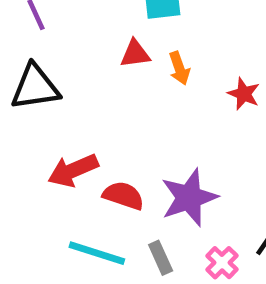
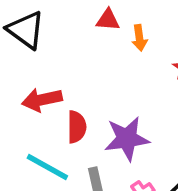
black triangle: (35, 87) -> (26, 30), turned 33
red semicircle: (123, 196) -> (77, 127), turned 60

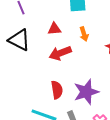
red triangle: (108, 20) -> (54, 29), moved
red arrow: (42, 100) -> (60, 53), moved

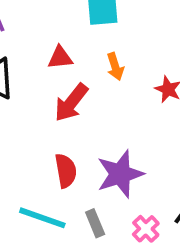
red arrow: (60, 53) -> (71, 103), turned -30

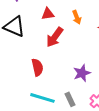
red semicircle: (66, 171) -> (37, 67), moved
purple star: (120, 174) -> (82, 73), size x0.7

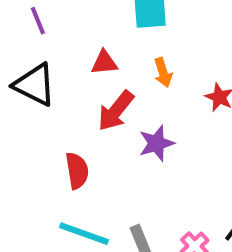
purple star: (82, 73) -> (156, 143), moved

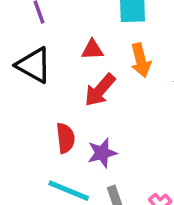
orange arrow: (163, 73) -> (141, 60), size x1.4
purple star: (156, 143) -> (102, 153), moved

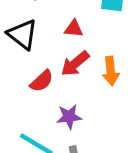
orange arrow: (141, 60) -> (111, 71), moved
red semicircle: (65, 138) -> (42, 81), moved, turned 45

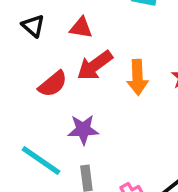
red triangle: (74, 29) -> (81, 28), moved
black triangle: (22, 34) -> (33, 26), size x0.6

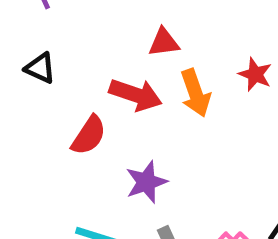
red triangle: (81, 28) -> (164, 42), moved
red arrow: (95, 65) -> (136, 95), turned -108

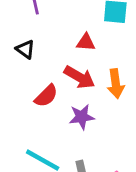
red triangle: (164, 42) -> (86, 42), moved
purple star: (146, 182) -> (82, 117), moved

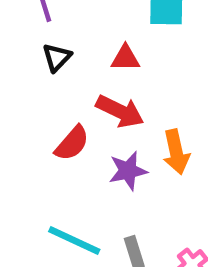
black triangle: (25, 49) -> (57, 57), moved, turned 42
orange arrow: (116, 84) -> (176, 152), moved

